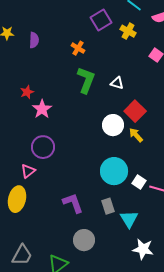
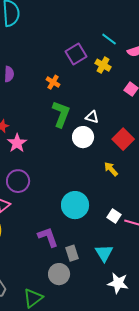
red square: (135, 111) -> (123, 139), moved
white circle: (113, 125) -> (83, 137), moved
cyan circle: (114, 171) -> (75, 205), moved
gray rectangle: (108, 206) -> (72, 253), moved

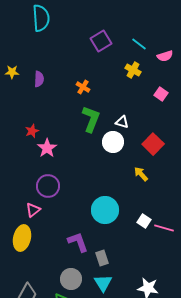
purple square: (76, 54) -> (101, 41), moved
cyan triangle: (104, 253) -> (103, 283), moved
gray circle: (59, 274) -> (71, 279), moved

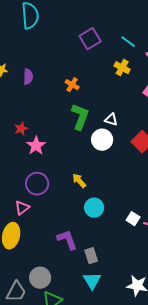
yellow arrow: (141, 174) -> (79, 181), moved
cyan circle: (105, 210) -> (94, 208), size x0.7
gray circle: (71, 279) -> (40, 278), moved

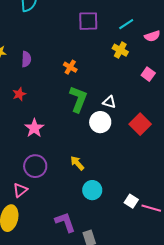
purple square: (90, 39) -> (88, 21), turned 30
cyan line: (128, 42) -> (126, 24), turned -70
red star: (21, 129) -> (19, 94), moved

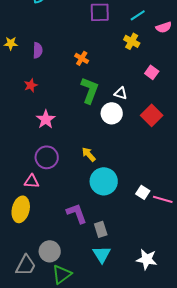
pink square: (148, 74) -> (152, 72), moved
pink triangle: (20, 190) -> (32, 181), turned 42
cyan circle: (92, 190) -> (104, 181), size x1.4

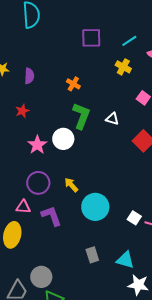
white circle: (112, 113) -> (63, 139), moved
yellow arrow: (89, 154) -> (71, 185), moved
purple L-shape: (77, 213) -> (51, 216), moved
cyan triangle: (102, 254) -> (125, 260), moved, turned -42

